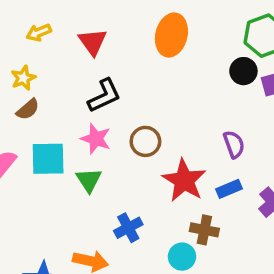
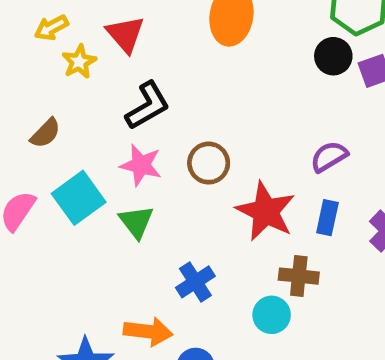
yellow star: (23, 78) -> (79, 62), moved
purple semicircle: (234, 144) -> (329, 157), turned -96
cyan square: (48, 159) -> (79, 198), turned -30
blue rectangle: (229, 189) -> (327, 218), turned -50

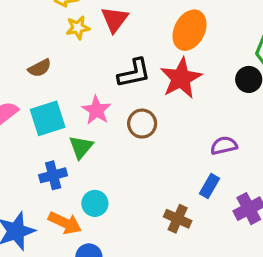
black L-shape: (148, 106) -> (134, 73), moved
red star: (266, 211) -> (181, 78), moved
blue cross: (195, 282) -> (53, 175), moved
cyan circle: (272, 315) -> (95, 203), moved

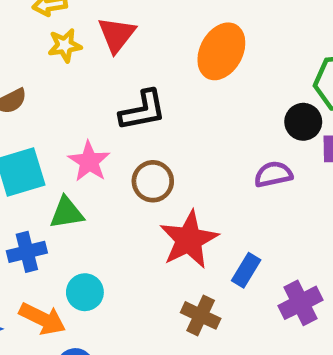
red star: (181, 78) -> (189, 240), moved
purple semicircle: (224, 146) -> (273, 174), moved
green triangle: (81, 147) -> (67, 213), turned 40

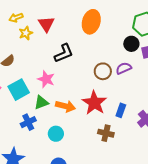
brown circle: (153, 181) -> (103, 71), moved
orange arrow: (42, 319) -> (65, 106), moved

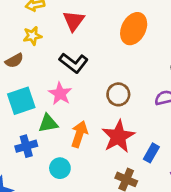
yellow star: (26, 33) -> (32, 36), moved
black L-shape: (64, 53) -> (74, 63), moved, turned 50
brown circle: (103, 71) -> (118, 94), moved
orange arrow: (65, 106) -> (79, 134), turned -96

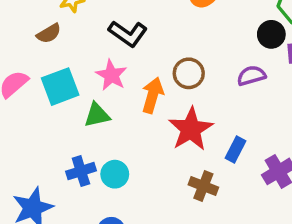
orange arrow: (79, 134) -> (153, 95), moved
blue cross: (26, 146) -> (81, 171), moved

